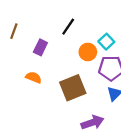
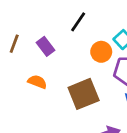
brown line: (14, 31) -> (14, 44), moved
purple rectangle: (40, 47) -> (45, 46), turned -63

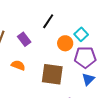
brown square: (84, 94) -> (52, 74), turned 30

